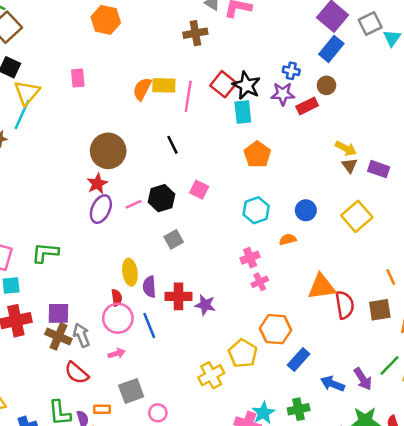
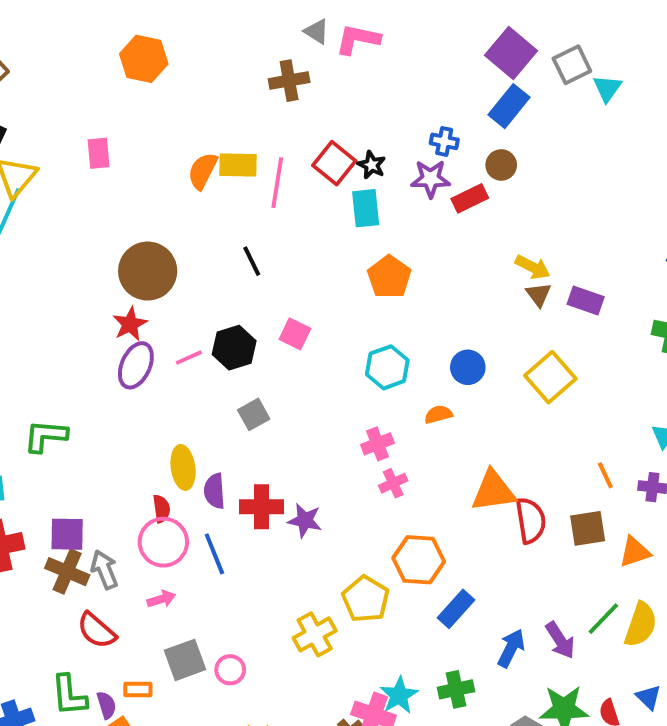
black star: (246, 85) -> (372, 165), size x0.6
blue arrow: (333, 384) -> (511, 648), turned 95
pink circle: (158, 413) -> (230, 670), moved

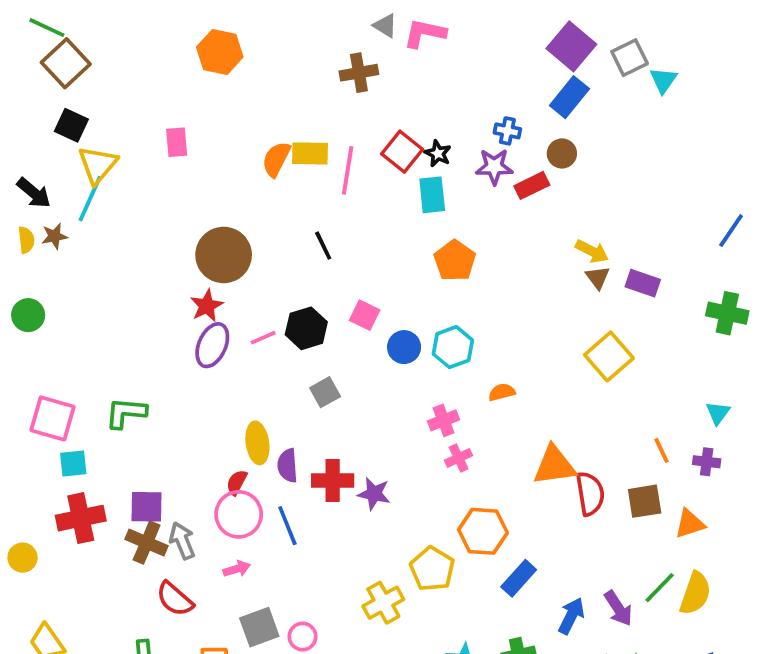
blue circle: (468, 367) -> (404, 347), moved
red semicircle: (161, 509) -> (237, 482), turned -144

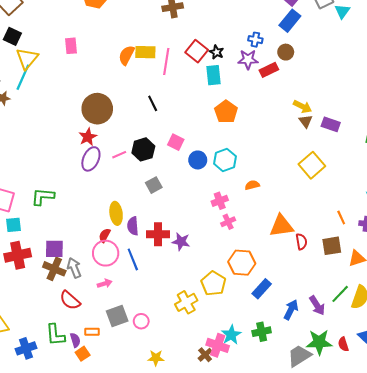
red semicircle: (590, 494) -> (301, 242), size x0.7

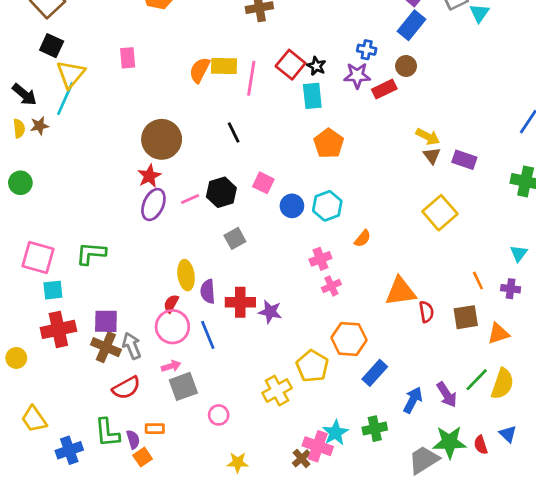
orange semicircle: (252, 185) -> (363, 238), turned 144
red semicircle: (70, 300) -> (126, 388), turned -70
gray square: (117, 316) -> (183, 386), moved

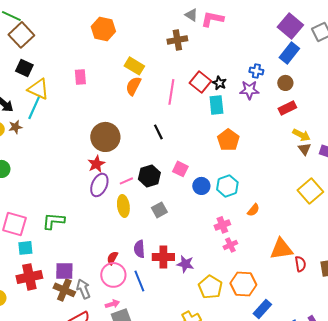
yellow rectangle: (224, 66) -> (134, 66), moved, turned 30
yellow triangle: (71, 74) -> (38, 89), turned -45
red rectangle: (384, 89) -> (287, 108), moved
yellow ellipse: (186, 275) -> (123, 206), moved
yellow pentagon: (312, 366) -> (210, 287), moved

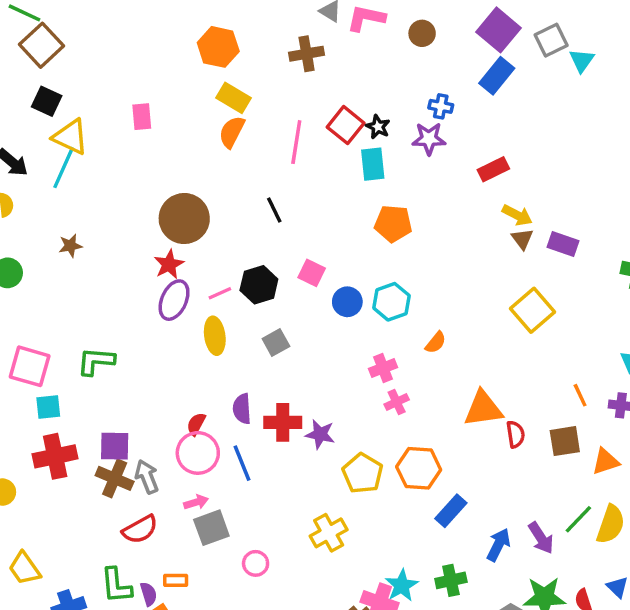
orange hexagon: (103, 29) -> (218, 47), moved
brown circle: (285, 83) -> (422, 33), moved
brown star: (15, 127) -> (70, 246), moved
orange pentagon: (228, 140) -> (393, 224), turned -30

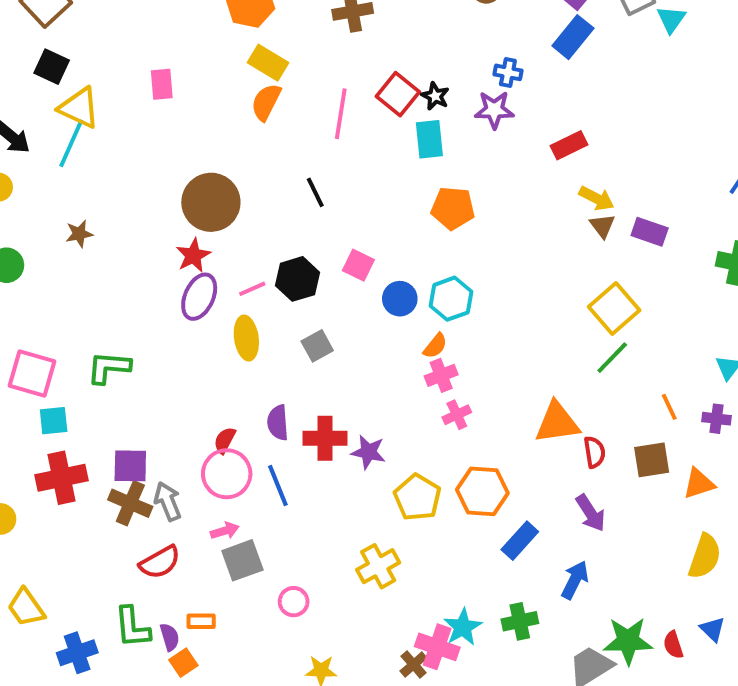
orange semicircle: (436, 343) -> (435, 346), moved
green line: (578, 519) -> (612, 358), moved
purple arrow: (541, 538) -> (591, 513), moved

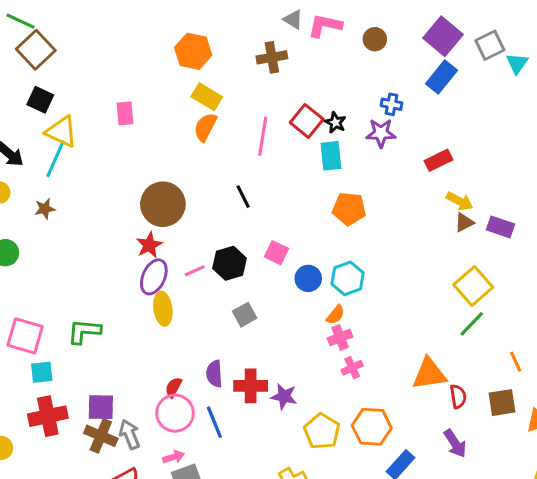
brown triangle: (602, 226) -> (464, 222), turned 40
brown star: (79, 234) -> (45, 209), moved
yellow ellipse: (246, 338) -> (163, 309), moved

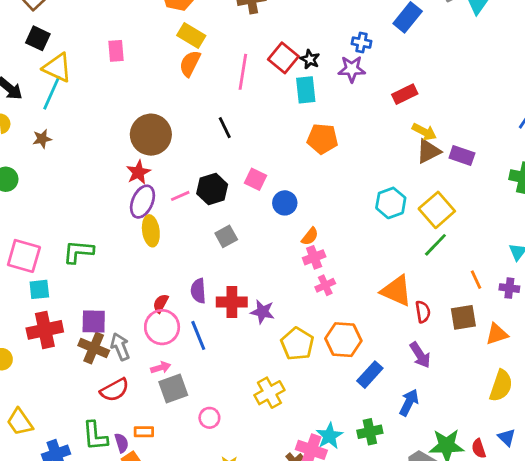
brown triangle: (464, 222) -> (428, 151), size x1.4
cyan hexagon: (348, 278) -> (391, 203), moved
orange triangle: (429, 374) -> (396, 291), turned 32

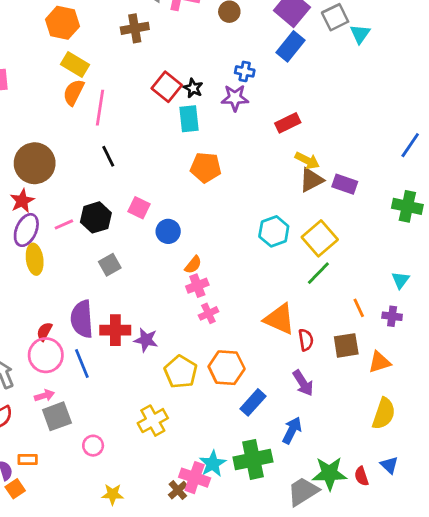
pink line: (243, 72) -> (100, 108), moved
purple semicircle: (198, 291) -> (82, 319), size x1.5
green cross: (370, 432) -> (253, 459), size x1.5

